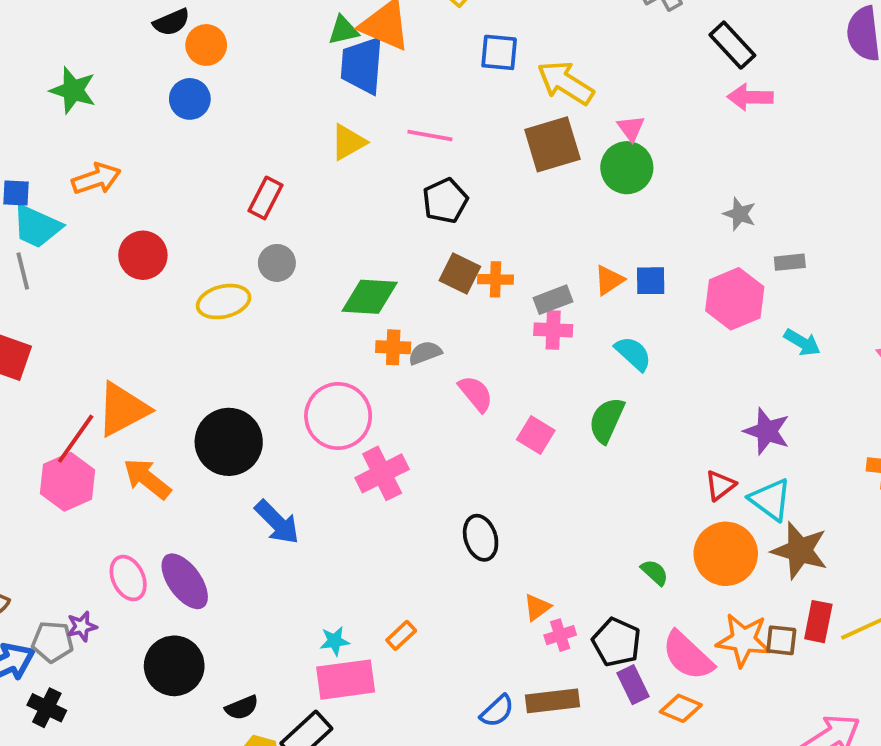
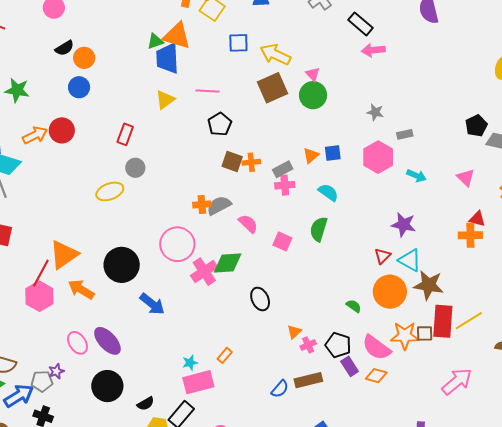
red circle: (143, 255) -> (62, 130), moved
green diamond: (370, 297) -> (228, 263), moved
gray semicircle: (425, 353) -> (219, 205), size x1.4
red rectangle: (818, 622) -> (443, 321), size x1.5

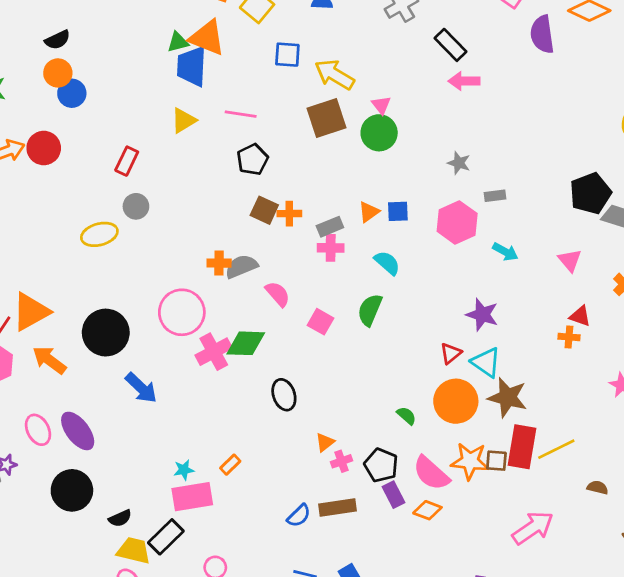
orange circle: (84, 58) -> (58, 73), moved
black pentagon: (476, 126) -> (590, 193), size x1.4
orange cross: (470, 235) -> (569, 337), size x0.7

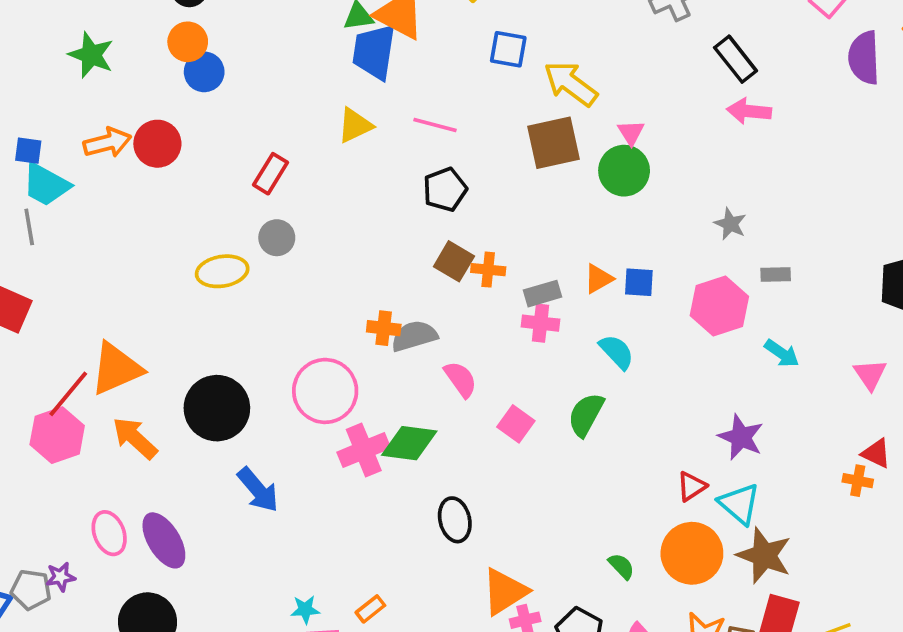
orange triangle: (325, 442) -> (505, 591), size x1.8

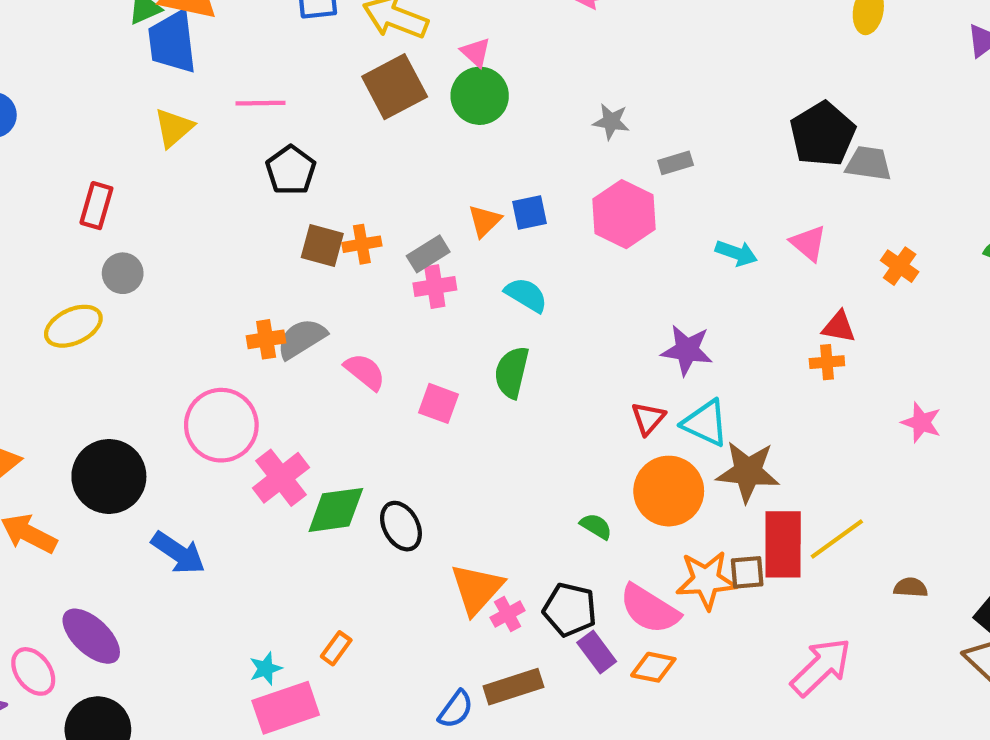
cyan arrow: (782, 353) -> (736, 253), moved
green diamond: (409, 443) -> (336, 510), moved
pink ellipse: (109, 533) -> (33, 671), moved

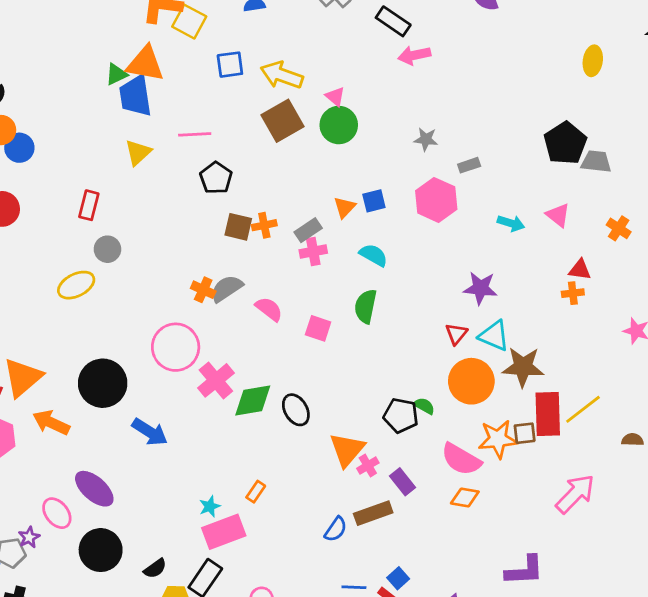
orange cross: (266, 339) -> (203, 290), turned 35
black pentagon: (570, 610) -> (401, 415), moved
purple rectangle: (597, 652) -> (403, 482), moved

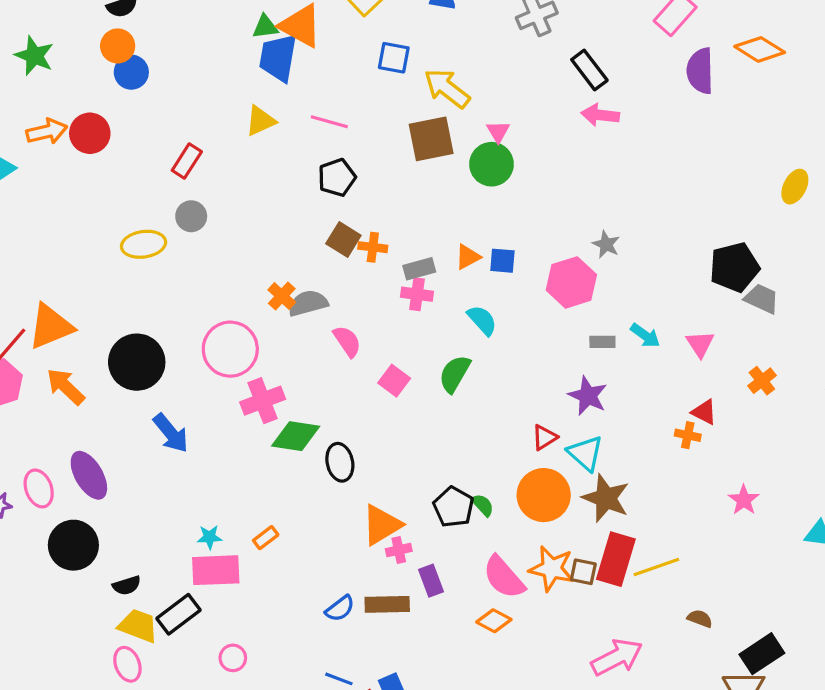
gray star: (426, 139) -> (606, 244), moved
gray rectangle: (469, 165) -> (602, 342), moved

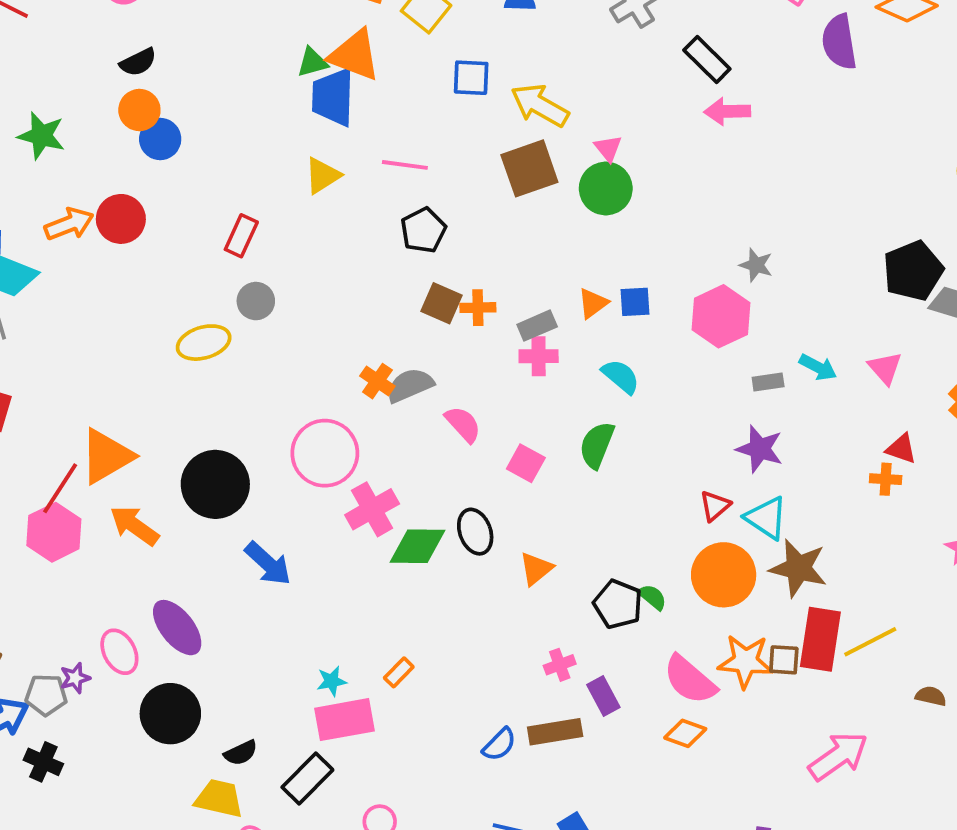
black ellipse: (340, 462) -> (475, 532), moved
orange triangle: (382, 525) -> (536, 569), moved, size x0.7
yellow trapezoid: (138, 626) -> (219, 798), moved

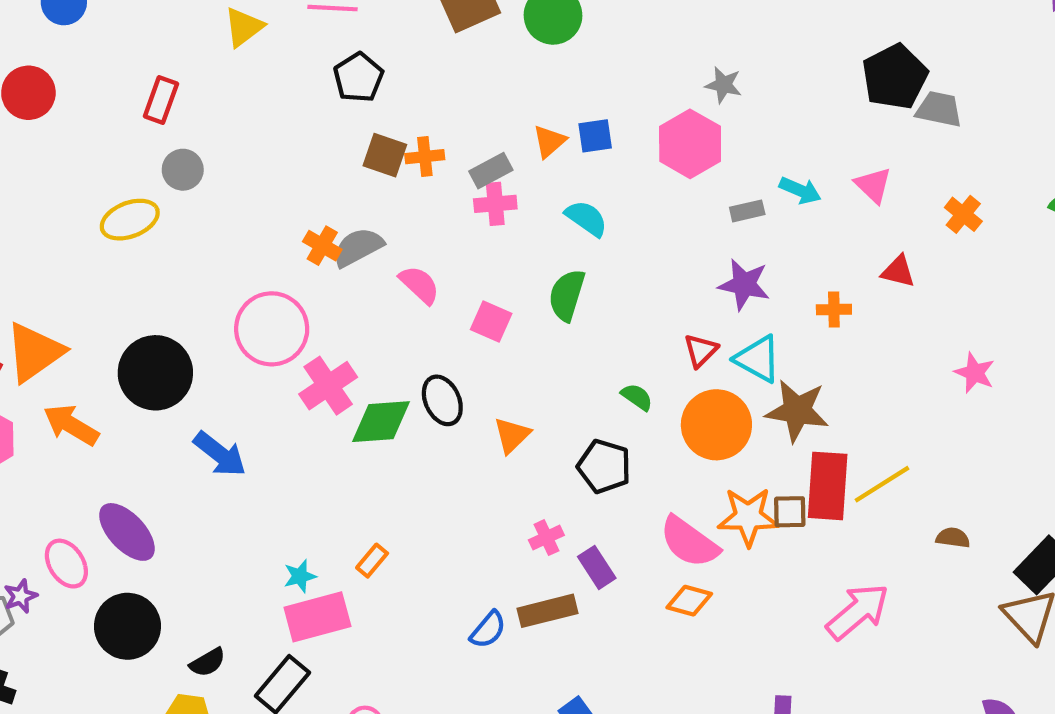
orange cross: (886, 479) -> (834, 309), moved
green semicircle: (652, 597) -> (637, 397), moved

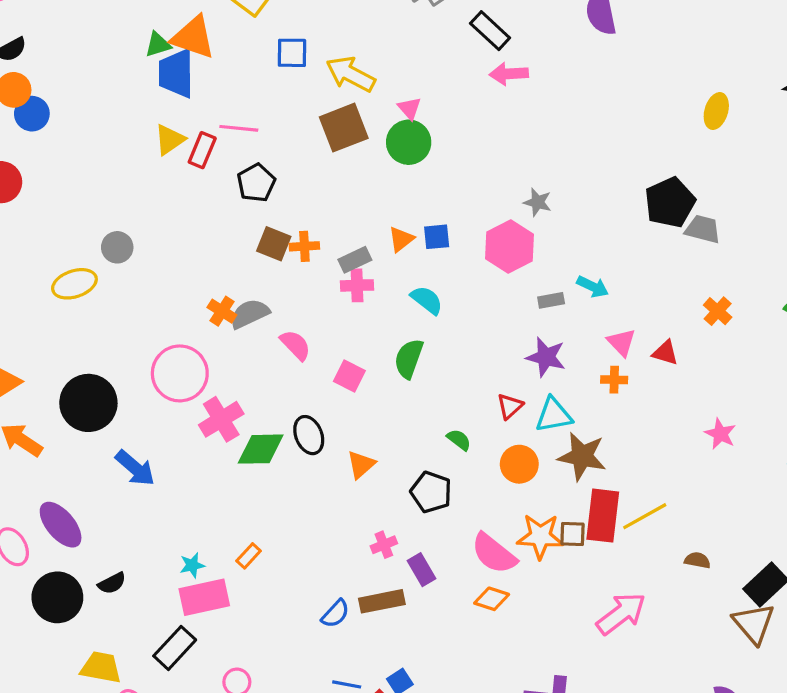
red rectangle: (161, 100) -> (202, 150), moved
pink triangle: (873, 185) -> (621, 342), moved
cyan triangle: (758, 359) -> (554, 415), turned -42
orange circle: (716, 425) -> (519, 464), size x0.7
black semicircle: (208, 662) -> (112, 583), moved

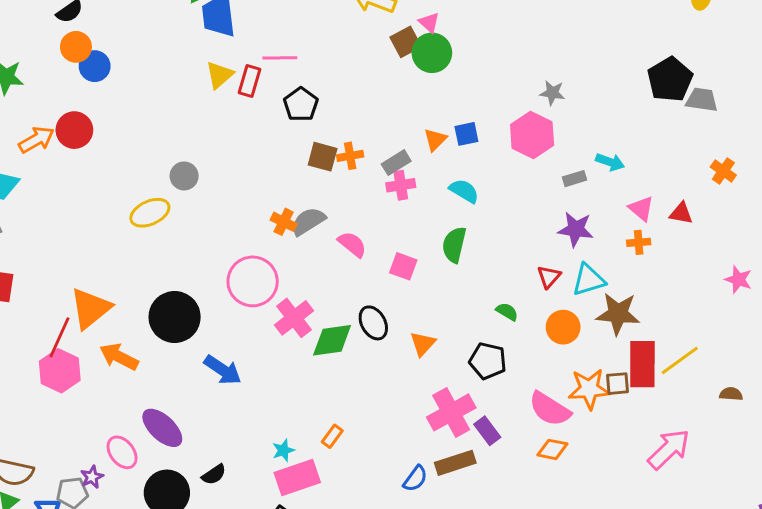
brown square: (344, 128) -> (406, 42), moved, size x0.7
pink cross: (384, 545) -> (451, 412), size x2.0

